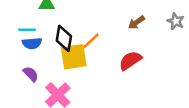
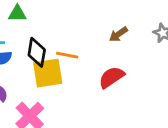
orange line: (91, 41) -> (67, 55), turned 54

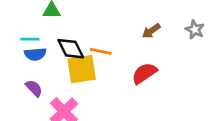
black diamond: (37, 52) -> (71, 49), turned -36

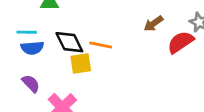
yellow square: (82, 69) -> (81, 64), size x0.7
red semicircle: (144, 73) -> (181, 42), moved

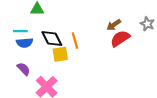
red semicircle: (181, 42) -> (120, 38), moved
orange line: (101, 45) -> (75, 41), turned 63

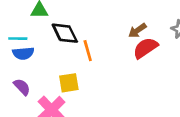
black diamond: (52, 38) -> (65, 33), moved
yellow square: (60, 54) -> (69, 83), moved

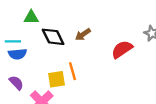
brown arrow: (137, 30) -> (83, 34), moved
orange line: (88, 51) -> (73, 71), moved

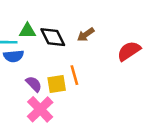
green triangle: (31, 17) -> (27, 31), moved
purple semicircle: (16, 83) -> (34, 84), moved

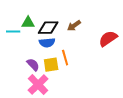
black diamond: (53, 37) -> (48, 28), turned -65
blue semicircle: (14, 56) -> (47, 43), moved

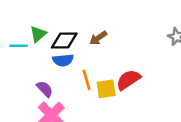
green triangle: (28, 23) -> (38, 34), turned -40
red semicircle: (108, 39) -> (128, 80), moved
yellow square: (51, 65) -> (106, 89), moved

